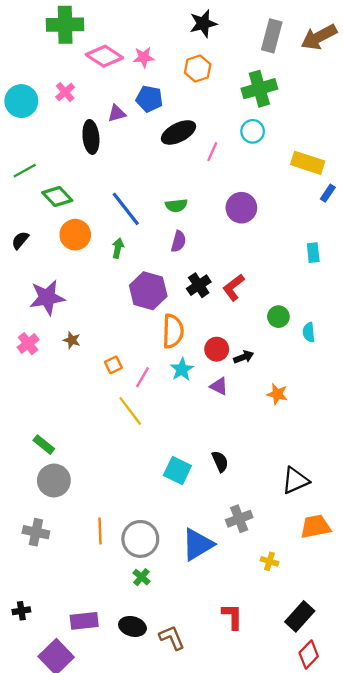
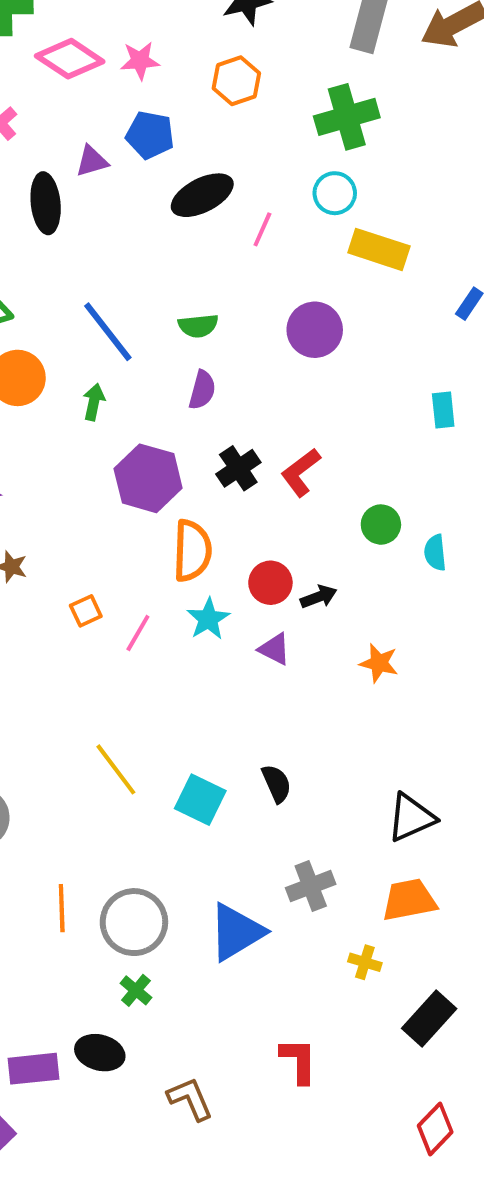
yellow rectangle: (308, 163) -> (379, 249), moved
yellow line: (130, 411) -> (116, 769), moved
orange trapezoid: (315, 527) -> (409, 900), moved
black rectangle: (300, 616) -> (429, 1018), moved
black ellipse: (132, 626) -> (100, 1053), moved

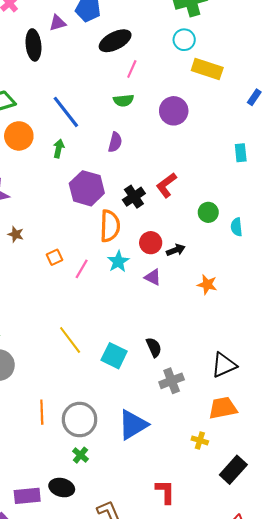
pink line: (262, 229) -> (132, 69), moved
green semicircle: (198, 326) -> (123, 100), moved
black cross: (238, 468) -> (134, 197), moved
gray cross: (311, 886) -> (172, 381), moved

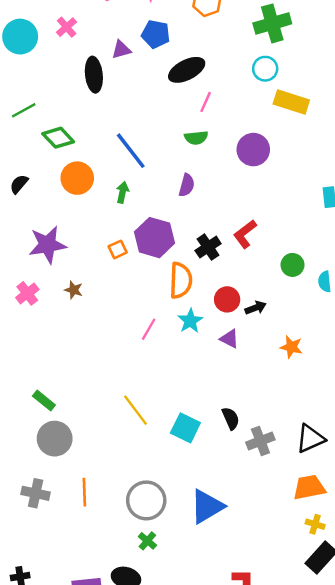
orange square: (54, 257) -> (118, 249), moved
gray cross: (172, 381) -> (260, 441), moved
orange line: (42, 412) -> (84, 492), moved
yellow cross: (200, 440) -> (315, 524), moved

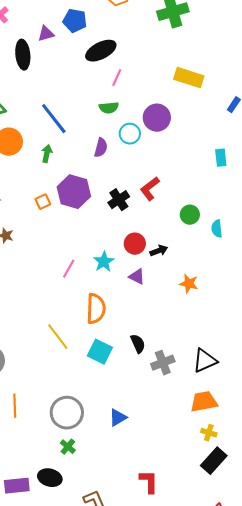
cyan circle: (265, 69) -> (130, 134), moved
orange semicircle: (181, 280) -> (96, 309), moved
blue triangle: (207, 506) -> (118, 418), size x0.6

